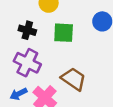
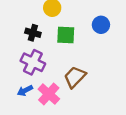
brown trapezoid: (74, 79) -> (75, 77), turned -80

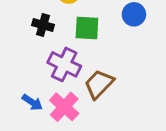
purple cross: (33, 62) -> (64, 64), moved
blue arrow: (25, 91) -> (32, 102), turned -119

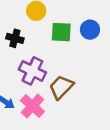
green square: (87, 28) -> (61, 32), moved

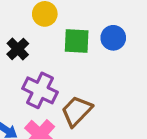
black cross: (15, 38) -> (18, 49), turned 30

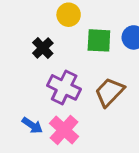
brown trapezoid: (77, 111) -> (110, 92), moved

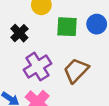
purple cross: (64, 87) -> (37, 67), turned 32

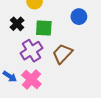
green square: (67, 27) -> (44, 28), moved

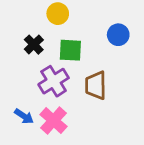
brown trapezoid: (62, 54) -> (96, 85), turned -45

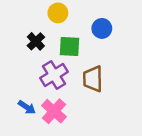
blue circle: (118, 35) -> (102, 28), moved

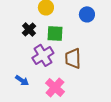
blue circle: (102, 28) -> (87, 14), moved
pink cross: (54, 111) -> (55, 87), moved

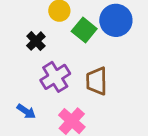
blue circle: (87, 14) -> (116, 20), size x1.5
green square: (55, 33) -> (84, 30), moved, turned 36

